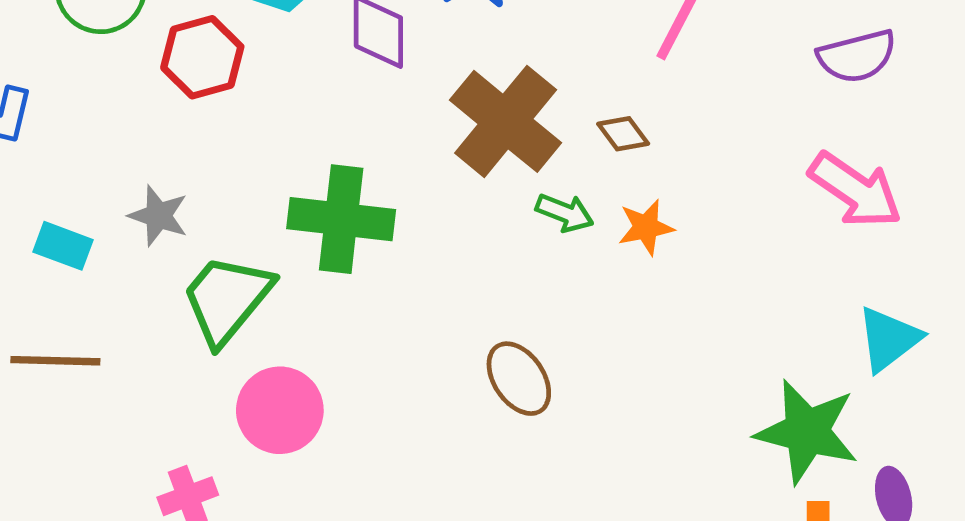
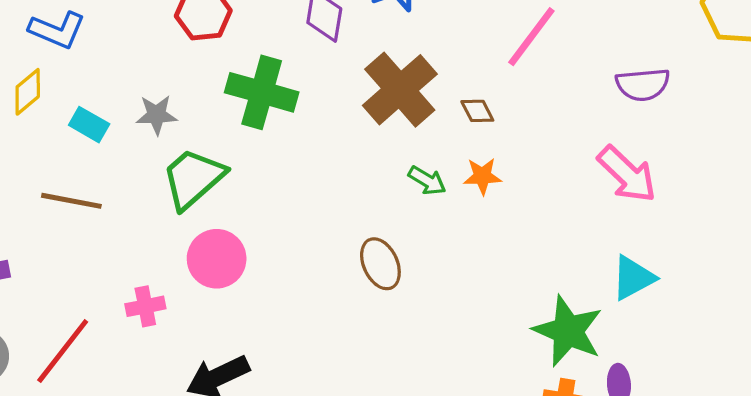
green arrow: (565, 213) -> (427, 180), moved
gray star: (158, 216) -> (156, 115), turned -30
green cross: (341, 219) -> (262, 92), moved

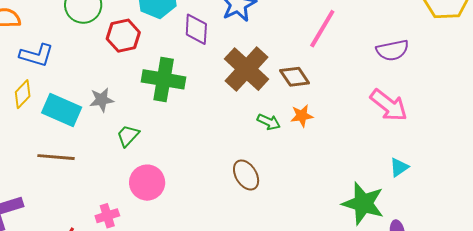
brown diamond: (477, 111) -> (295, 77), size x1.4
cyan rectangle: (89, 125) -> (62, 110), size x1.6
green trapezoid: (193, 178) -> (128, 136), size x0.6
cyan triangle: (633, 278) -> (399, 167), size x0.7

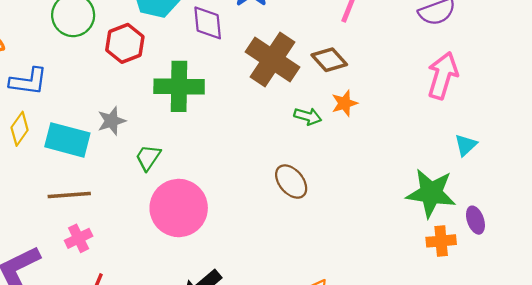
pink arrow: (389, 105) -> (443, 76), turned -102
pink circle: (147, 183) -> (179, 208), size x1.4
pink cross: (107, 216) -> (79, 238), moved

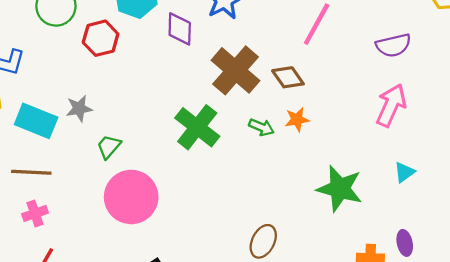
green cross: (179, 86) -> (197, 127), moved, turned 30
brown ellipse: (291, 182) -> (263, 241), moved, turned 60
green star: (431, 193) -> (340, 189), moved

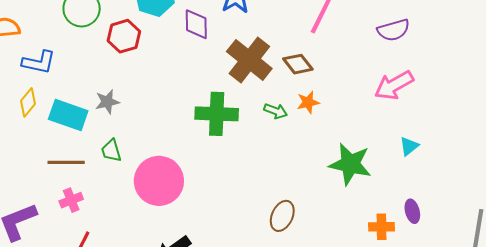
pink arrow: (391, 105) -> (394, 85), turned -141
green cross: (197, 127) -> (217, 114), turned -33
green trapezoid: (109, 147) -> (111, 151), moved, turned -55

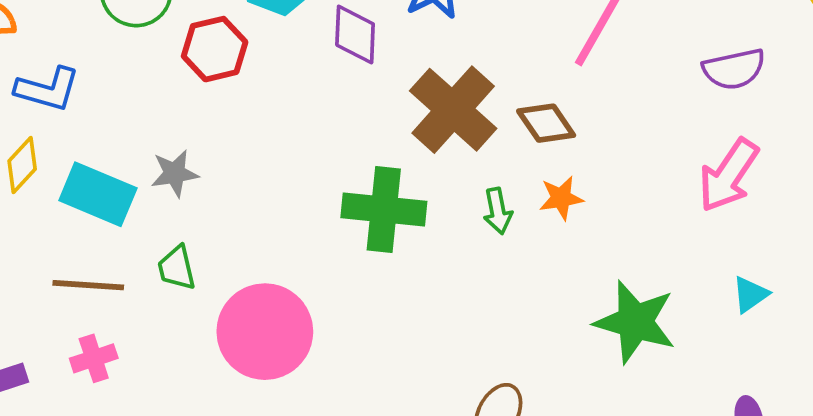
pink arrow: (394, 85) -> (728, 175), turned -30
green arrow: (276, 111) -> (498, 211), turned 55

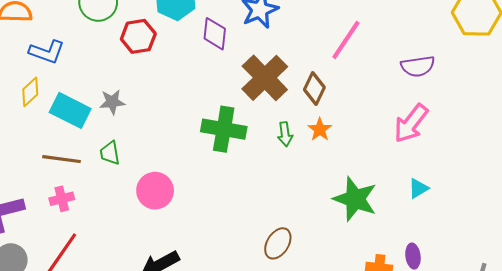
brown diamond: (546, 123) -> (314, 89), turned 56
orange star: (561, 198) -> (320, 129), turned -30
pink circle: (265, 332) -> (155, 191), size x0.7

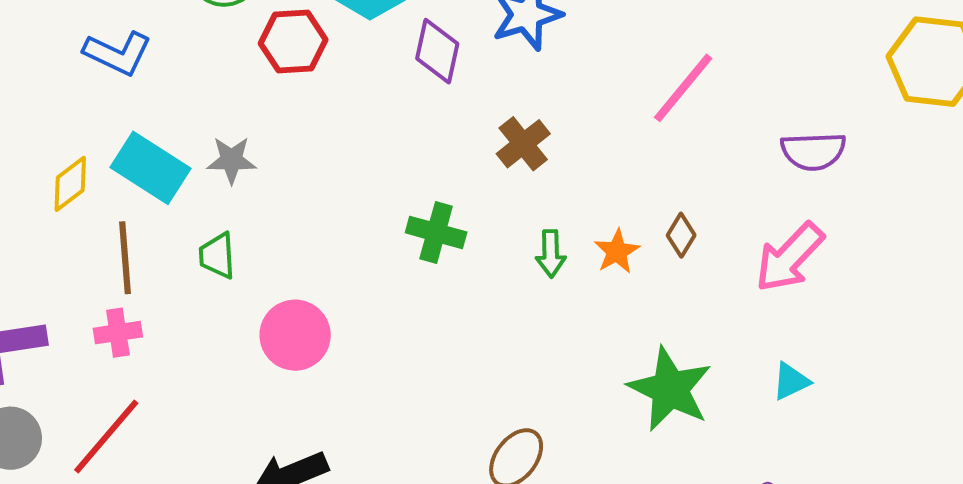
brown cross: (265, 78) -> (523, 144), size x0.6
brown diamond: (314, 89) -> (681, 235), moved, size x0.7
yellow diamond: (30, 92) -> (70, 184), moved
green cross: (224, 129) -> (436, 232), size x0.7
brown line: (62, 159) -> (125, 258), turned 72

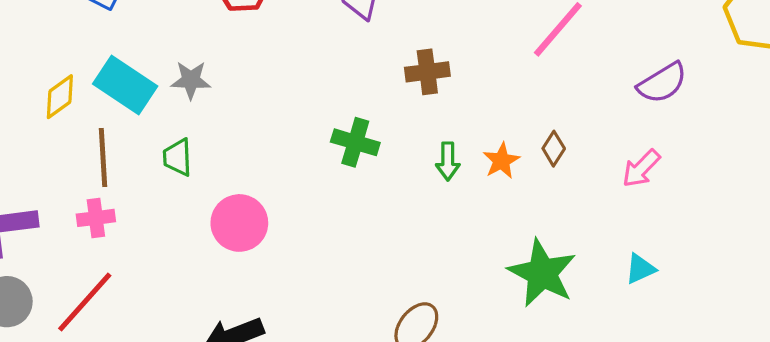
brown cross: (523, 144) -> (427, 72), turned 30
purple semicircle: (813, 151) -> (662, 83), turned -30
pink arrow: (789, 257) -> (641, 168), size x0.7

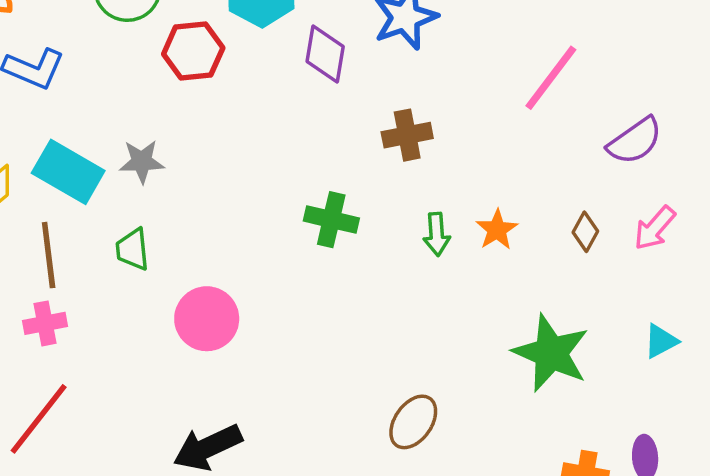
purple semicircle: (662, 83) -> (635, 141), moved
brown diamond: (554, 149) -> (585, 232), moved

